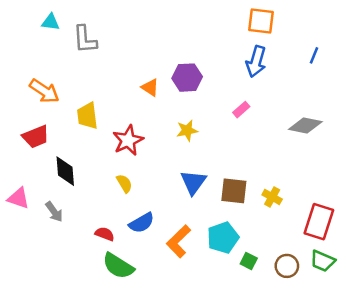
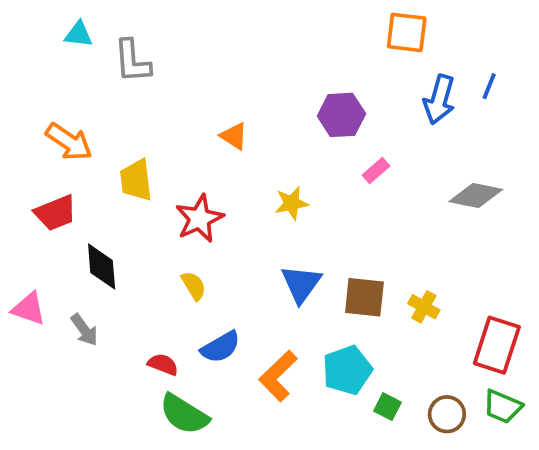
blue arrow: (256, 62) -> (439, 100), moved
purple hexagon: (187, 78) -> (341, 115), moved

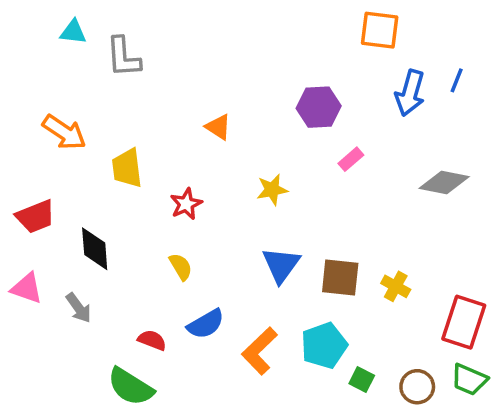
red trapezoid: (56, 213) -> (36, 217), moved
red star: (199, 219) -> (186, 204), size x0.7
green semicircle: (184, 414) -> (131, 387), moved

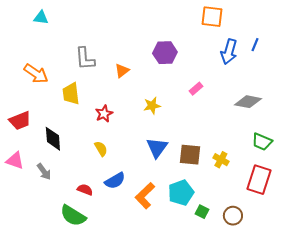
gray L-shape: (123, 57) -> (85, 59), moved
purple hexagon: (319, 107) -> (165, 53), moved
orange triangle: (218, 127) -> (122, 71), turned 49
green trapezoid: (469, 380) -> (262, 142), moved

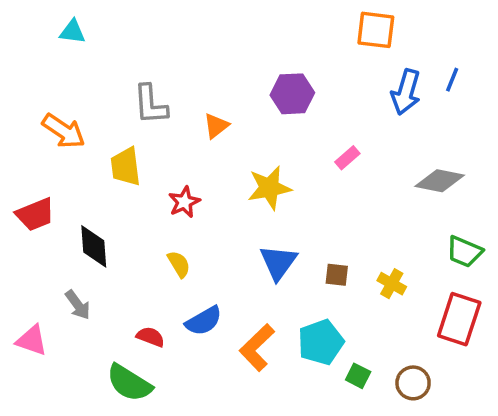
yellow star: (152, 106) -> (269, 188), size x1.4
brown square: (190, 155) -> (337, 275), size x0.6
pink triangle: (15, 161) -> (32, 340), moved

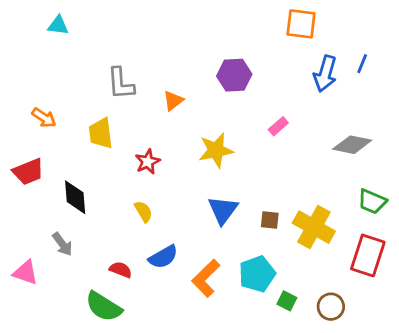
orange arrow: (64, 131) -> (44, 118), moved, size x0.7
yellow cross: (392, 284) -> (314, 227), size x1.8

